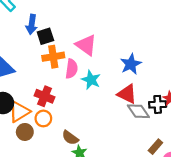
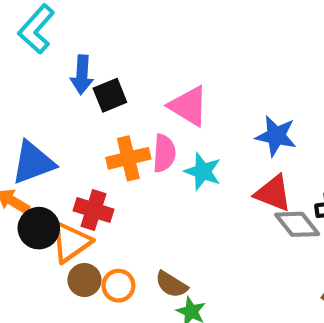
orange cross: (53, 57) -> (128, 158), moved
blue star: (131, 64) -> (276, 136), turned -30
red cross: (45, 96) -> (93, 210), moved
orange circle: (43, 118) -> (118, 286), moved

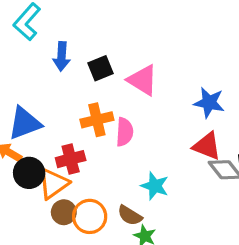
black square: (110, 95) -> (100, 68), moved
pink semicircle: (164, 153) -> (125, 132), moved
cyan star: (203, 171) -> (155, 186), moved
red cross: (93, 210) -> (71, 159), turned -32
orange circle: (118, 286) -> (90, 216), size x1.4

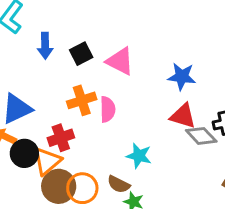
brown circle: (64, 212) -> (59, 186), size x1.5

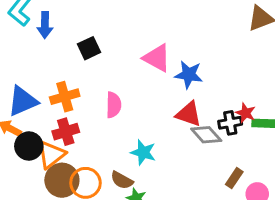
blue arrow: (45, 46) -> (45, 25), moved
pink triangle: (120, 61) -> (157, 58), moved
orange cross: (82, 100) -> (65, 97), moved

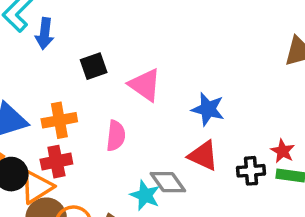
pink triangle: (157, 58) -> (145, 85), moved
red star: (246, 113) -> (283, 151), moved
gray diamond: (206, 135) -> (168, 182), moved

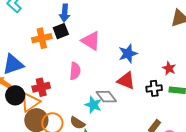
blue arrow: (45, 34) -> (65, 13), moved
blue star: (208, 109) -> (128, 54), turned -30
orange cross: (59, 120) -> (42, 38), moved
red star: (283, 151) -> (169, 68), moved

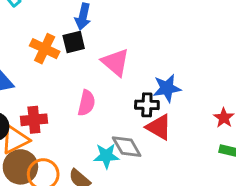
orange cross: (42, 38) -> (45, 49), turned 30
black cross: (154, 88) -> (147, 105), moved
cyan star: (93, 105) -> (106, 156), turned -30

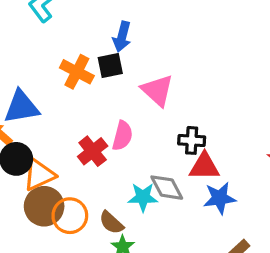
blue star: (167, 88) -> (220, 198), moved
red cross: (34, 120) -> (93, 151), moved, turned -35
red triangle: (159, 127) -> (204, 167), turned -32

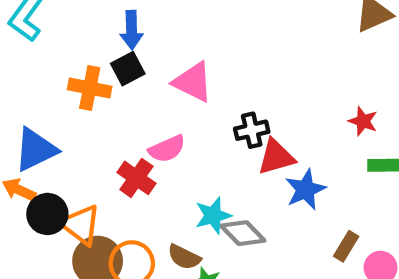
pink semicircle: (122, 136) -> (167, 149), turned 68
orange triangle: (39, 175) -> (81, 225), turned -42
gray diamond: (167, 188) -> (243, 233), moved

